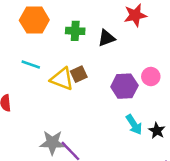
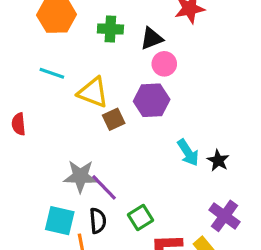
brown square: (79, 74) -> (114, 119), moved
pink circle: (151, 77) -> (164, 64), moved
purple hexagon: (124, 86) -> (152, 100), moved

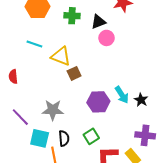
purple hexagon: (152, 100) -> (98, 102), moved
purple line: (104, 187) -> (20, 117), moved
purple cross: (224, 216) -> (145, 135), turned -30

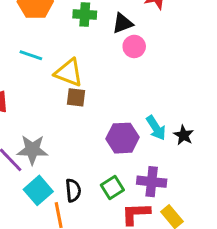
brown square: (74, 73) -> (76, 97), moved, turned 32
gray star: (53, 110) -> (32, 150), moved
purple cross: (145, 135) -> (152, 182), moved
cyan square: (40, 138) -> (38, 190), turned 36

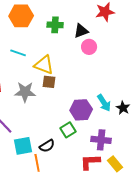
gray star: (32, 150) -> (25, 92), moved
green square: (112, 187) -> (68, 130), moved
cyan square: (38, 190) -> (23, 146), turned 30
black semicircle: (73, 190) -> (47, 146), turned 63

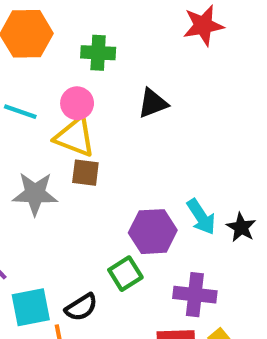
black triangle: (81, 31) -> (153, 103), moved
pink circle: (89, 47) -> (77, 103), moved

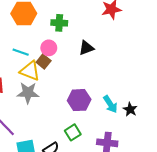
yellow triangle: (75, 137) -> (30, 71), moved
brown square: (85, 173) -> (44, 61), moved, turned 32
purple hexagon: (153, 232) -> (79, 100), moved

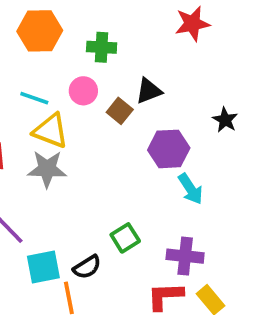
brown square: (44, 61) -> (120, 111), moved
purple hexagon: (79, 100) -> (169, 149), moved
black star: (130, 109) -> (225, 120), moved

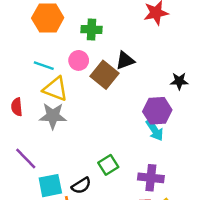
brown square: (120, 111) -> (104, 75), size x1.5
black star: (225, 120) -> (179, 81), turned -30
purple hexagon: (169, 149) -> (157, 111), moved

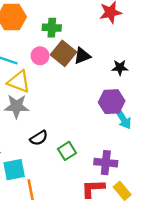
brown square: (104, 75) -> (63, 53), moved
black star: (179, 81) -> (120, 68), moved
cyan arrow: (155, 130) -> (123, 119), moved
black semicircle: (81, 186) -> (39, 138), moved

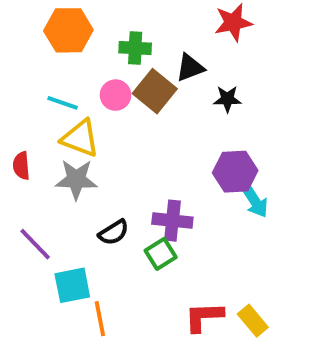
black triangle: (82, 56) -> (190, 68), moved
black star: (120, 68) -> (227, 99), moved
purple cross: (106, 163) -> (172, 221), moved

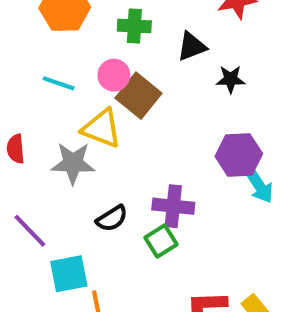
brown square: (155, 91) -> (138, 96), moved
yellow triangle: (80, 138) -> (102, 128), moved

